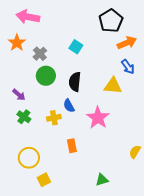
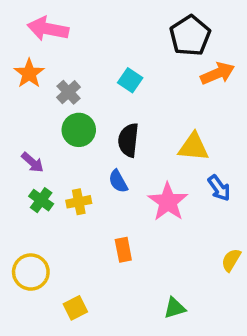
blue arrow: (128, 67) -> (219, 188), moved
yellow cross: (54, 118) -> (79, 202), moved
yellow circle: (29, 158) -> (31, 272), moved

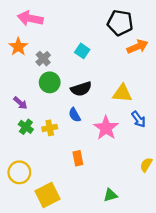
black pentagon: (190, 36) -> (120, 23), turned -30
black semicircle: (128, 140) -> (81, 89), turned -114
yellow square: (75, 308) -> (48, 195), size x1.6

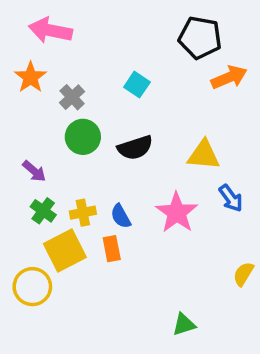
blue semicircle: (75, 115) -> (121, 216), moved
orange rectangle: (78, 158) -> (112, 249), moved
yellow square: (48, 195) -> (65, 250), moved

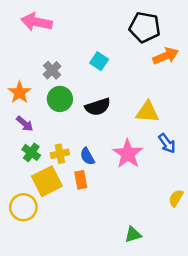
orange star: (31, 77) -> (19, 92), moved

